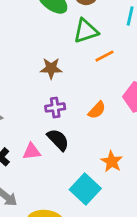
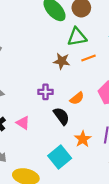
brown star: (51, 68) -> (62, 61), moved
black semicircle: (58, 140) -> (61, 116), moved
pink triangle: (32, 151) -> (23, 123), turned 32

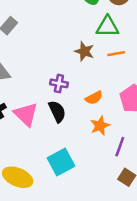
black semicircle: (61, 116) -> (57, 111), moved
pink triangle: (23, 123) -> (26, 114), size x1.5
orange star: (83, 139) -> (100, 126), moved

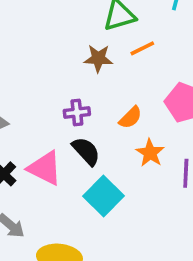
cyan square: (61, 162) -> (104, 196), moved

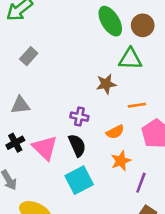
orange line: (142, 48) -> (137, 105), moved
brown star: (98, 58) -> (106, 84), turned -30

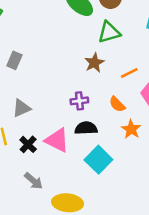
orange semicircle: (115, 132) -> (117, 104), turned 90
black semicircle: (77, 145) -> (86, 128), turned -50

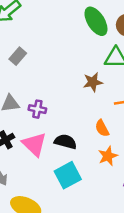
purple cross: (79, 101) -> (37, 109), moved

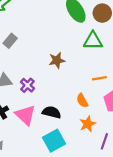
brown star: (93, 82) -> (57, 60), moved
purple cross: (37, 109) -> (27, 85), turned 32

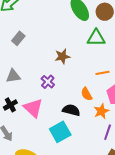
purple cross: (27, 85) -> (48, 82), moved
black semicircle: (52, 112) -> (71, 110), moved
orange star: (88, 124) -> (101, 111), moved

